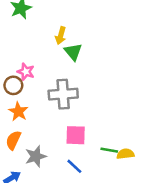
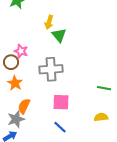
orange semicircle: (13, 140) -> (24, 106), moved
green line: (109, 150) -> (104, 88), moved
gray star: (36, 156) -> (16, 119), moved

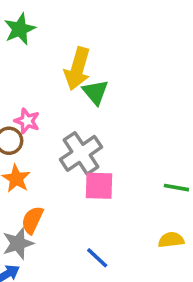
yellow arrow: (49, 22) -> (77, 69), size x1.6
gray cross: (51, 69) -> (81, 153), turned -30
pink square: (61, 102) -> (99, 186), moved

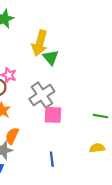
blue line: (97, 258) -> (52, 159), turned 40

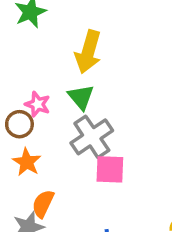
green triangle: (51, 57) -> (81, 97), moved

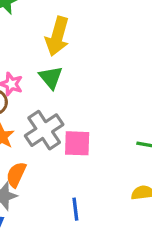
gray cross: (92, 137) -> (44, 130), moved

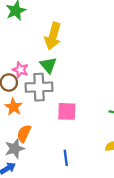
gray cross: (44, 130) -> (39, 87), moved, turned 32

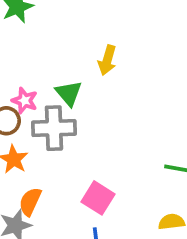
yellow arrow: (53, 36) -> (107, 60), moved, size x0.7
pink square: (67, 111) -> (98, 198), moved, turned 30

